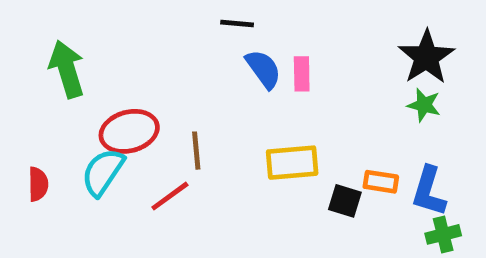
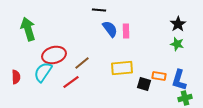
black star: (426, 57) -> (178, 24), size x0.7
brown line: (196, 151) -> (82, 63), turned 56

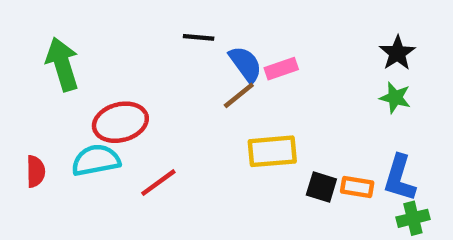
black line: (99, 10) -> (199, 37), moved
pink rectangle: (126, 31) -> (281, 69), turned 72
brown line: (82, 63) -> (239, 95), moved
cyan semicircle: (43, 72) -> (96, 160), turned 45
orange rectangle: (159, 76) -> (357, 187), moved

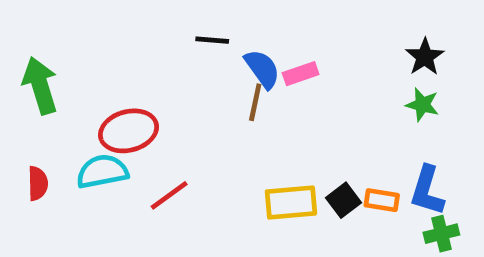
green arrow: (62, 64) -> (40, 86), moved
brown line: (239, 95) -> (255, 102), turned -39
yellow rectangle: (272, 151) -> (291, 203), moved
black square: (321, 187) -> (344, 200), turned 36

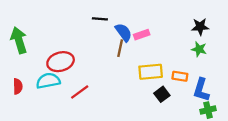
black star: (425, 57) -> (200, 27), turned 30
orange rectangle: (382, 200) -> (180, 76), moved
yellow rectangle: (291, 203) -> (151, 72), moved

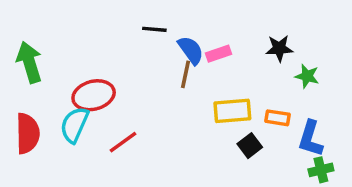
black star: (200, 27) -> (279, 48), moved
cyan semicircle: (48, 81) -> (74, 125), turned -55
red semicircle: (18, 86) -> (28, 133), size x1.6

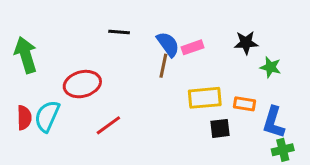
black line: (154, 29) -> (119, 32), moved
cyan semicircle: (74, 125) -> (47, 116), moved
red semicircle: (28, 133) -> (24, 118), size x0.7
black square: (250, 146) -> (220, 128), turned 30

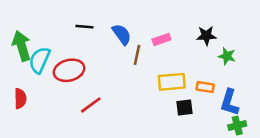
black line: (119, 32) -> (84, 27), moved
blue semicircle: (168, 44) -> (122, 34), moved
cyan semicircle: (47, 116) -> (39, 60), moved

